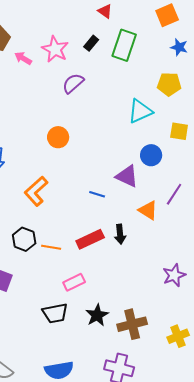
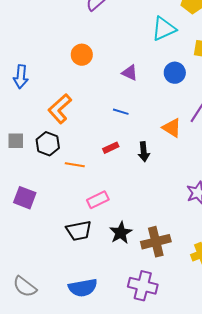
purple triangle: (127, 176) -> (130, 73), moved, size x0.7
black hexagon: (24, 239) -> (48, 144), moved
red rectangle: (90, 239) -> (111, 148), moved, size x0.6

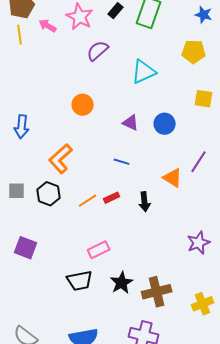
cyan triangle: (164, 29) -> (144, 72), moved
blue circle: (175, 73) -> (165, 124), moved
orange line: (75, 165) -> (88, 201), moved, turned -42

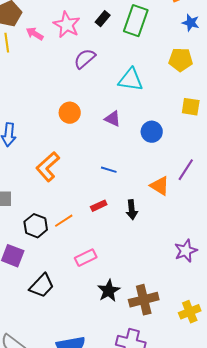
cyan triangle: (144, 72) -> (131, 80), turned 32
purple triangle: (131, 123) -> (113, 119), moved
black hexagon: (49, 194) -> (36, 226), moved
orange line: (88, 201) -> (64, 221), moved
black trapezoid: (80, 281) -> (42, 286), moved, turned -36

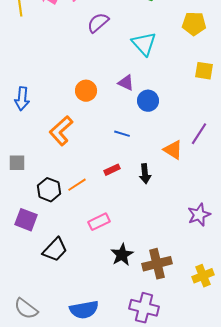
cyan triangle: (131, 80) -> (144, 44), turned 40
orange circle: (70, 113) -> (86, 91), moved
blue circle: (152, 132) -> (148, 101), moved

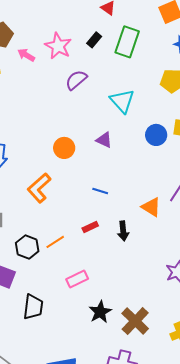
blue circle: (148, 101) -> (156, 135), moved
black trapezoid: (55, 250) -> (33, 307), turned -36
brown cross: (157, 264) -> (135, 321), turned -32

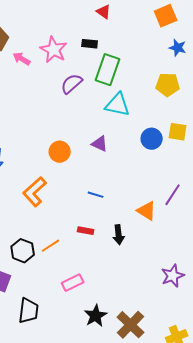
black rectangle: (94, 40) -> (90, 44), turned 56
green rectangle: (127, 42) -> (108, 70), moved
cyan triangle: (122, 101) -> (118, 105), turned -36
red rectangle: (90, 227) -> (86, 231), turned 35

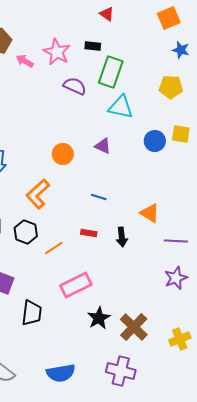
purple semicircle: (72, 84) -> (75, 86), turned 65
purple line: (173, 195) -> (176, 241), moved, turned 60
black hexagon: (23, 251) -> (26, 232), moved
pink rectangle: (73, 283) -> (76, 285), size x1.4

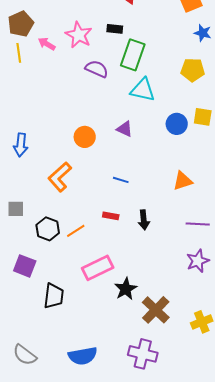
orange triangle: (150, 213) -> (183, 181), moved, turned -50
black hexagon: (26, 232) -> (48, 229), moved
black star: (99, 318) -> (126, 289), moved

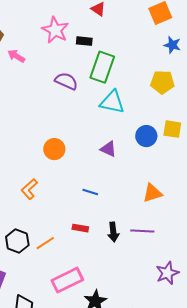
pink star: (79, 35) -> (55, 30), moved
purple triangle: (125, 129) -> (108, 149), moved
orange L-shape: (60, 177) -> (29, 189), size x0.7
purple line: (198, 224) -> (142, 231), moved

